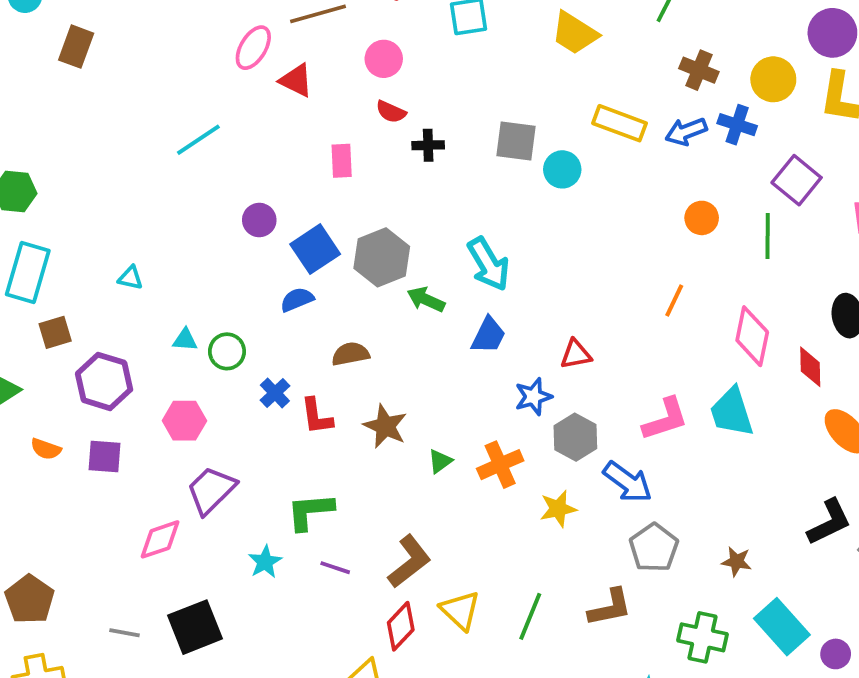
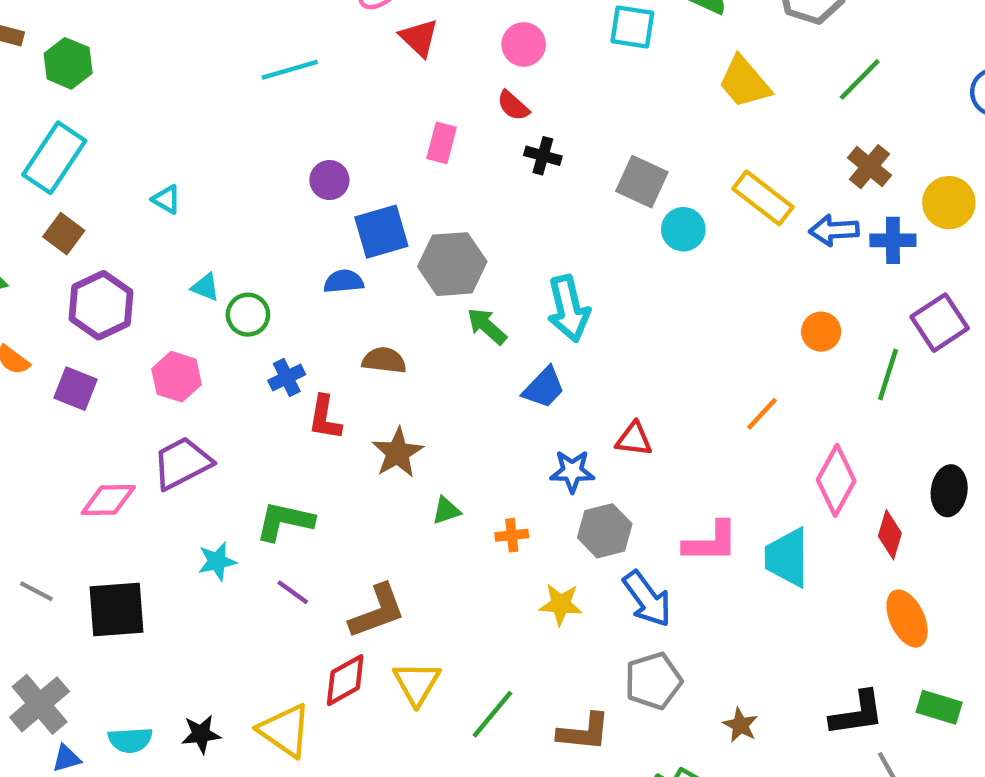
blue cross: (737, 125) -> (893, 240), turned -36
brown square: (55, 332) -> (64, 234), turned 36
orange cross: (500, 465) -> (512, 535), size x0.6

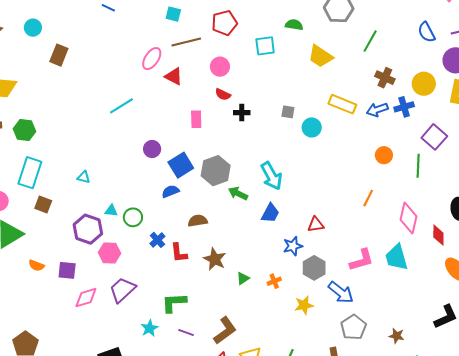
gray square: (642, 182) -> (288, 112), size x0.6
purple hexagon: (101, 305) -> (88, 229), moved
pink diamond: (108, 500) -> (86, 298), moved

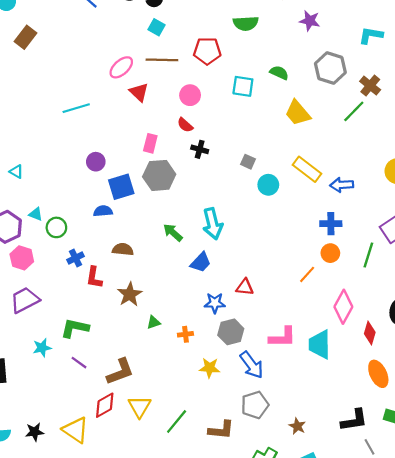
brown cross: (385, 78) -> (370, 86), moved
blue cross: (404, 107) -> (331, 224), moved
orange circle: (384, 155) -> (330, 253), moved
gray hexagon: (216, 171) -> (159, 175), moved

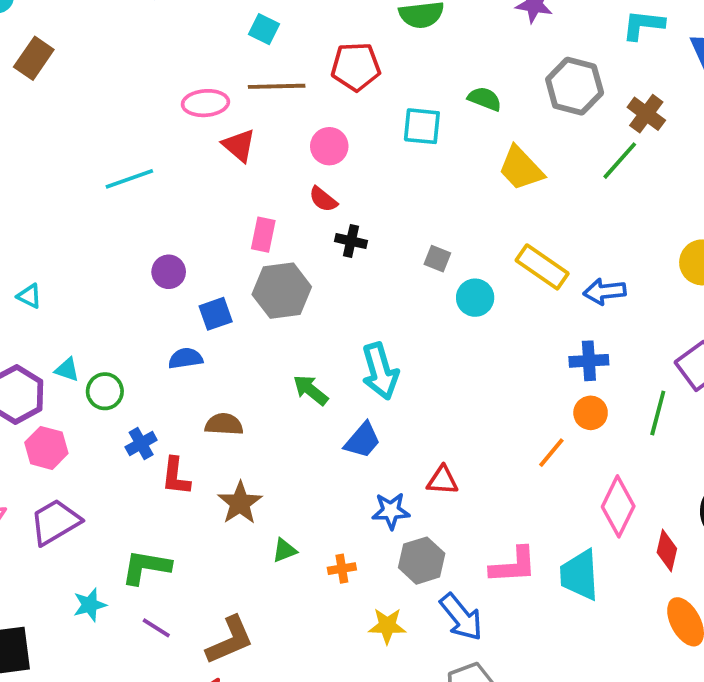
pink ellipse: (121, 67) -> (205, 103), turned 40
blue square: (121, 187) -> (216, 314), size x0.7

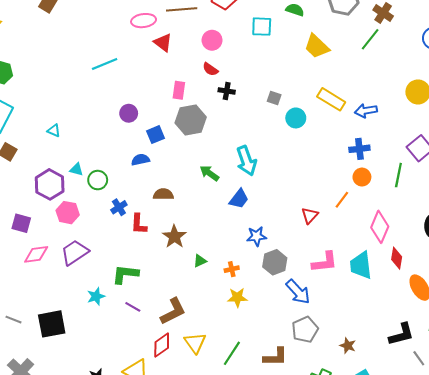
red triangle: (442, 480) -> (310, 216), moved, turned -48
red diamond: (667, 550) -> (397, 258), moved
yellow star: (387, 626) -> (237, 297), moved

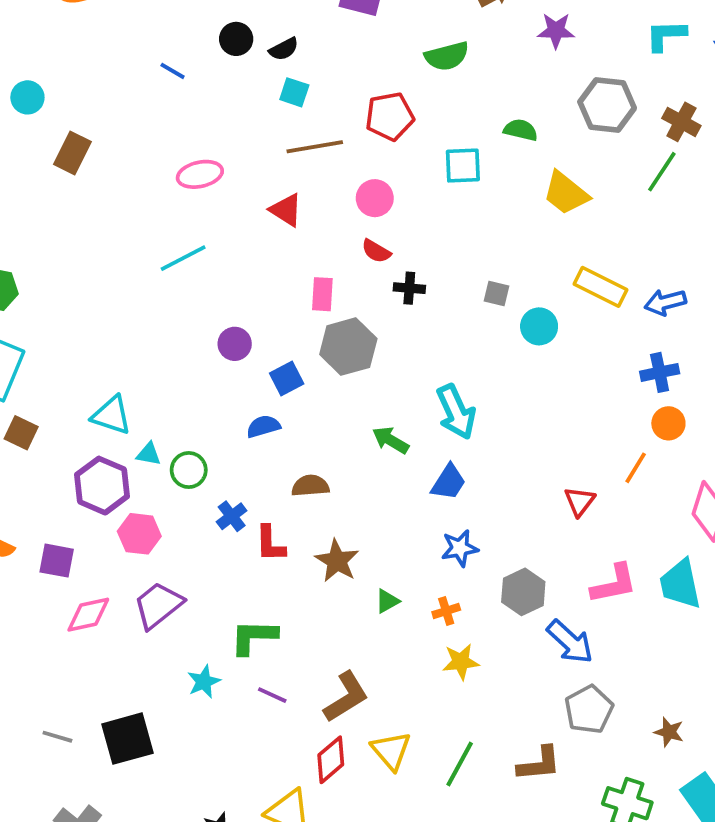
pink ellipse: (144, 21) -> (200, 174), moved
cyan triangle: (54, 131) -> (112, 415), moved, size x1.6
blue star: (257, 236) -> (460, 548), moved

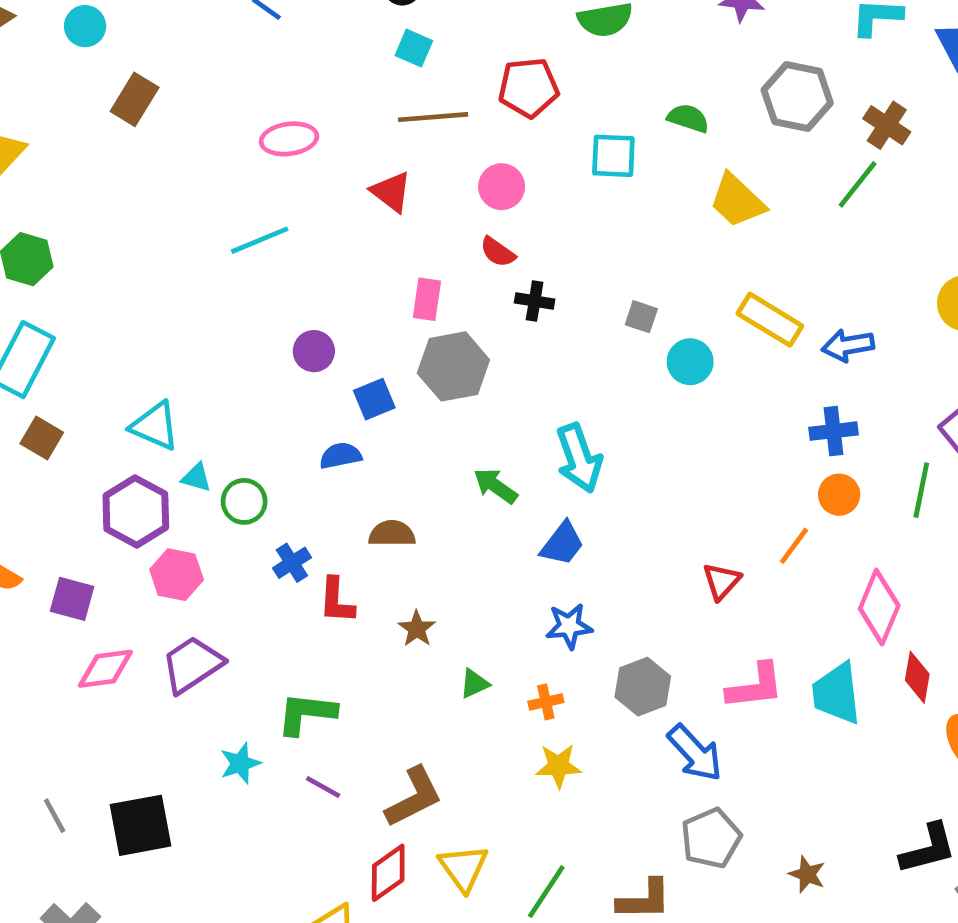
brown star: (337, 561) -> (417, 629), size x0.7
gray line: (57, 737) -> (55, 816), turned 40

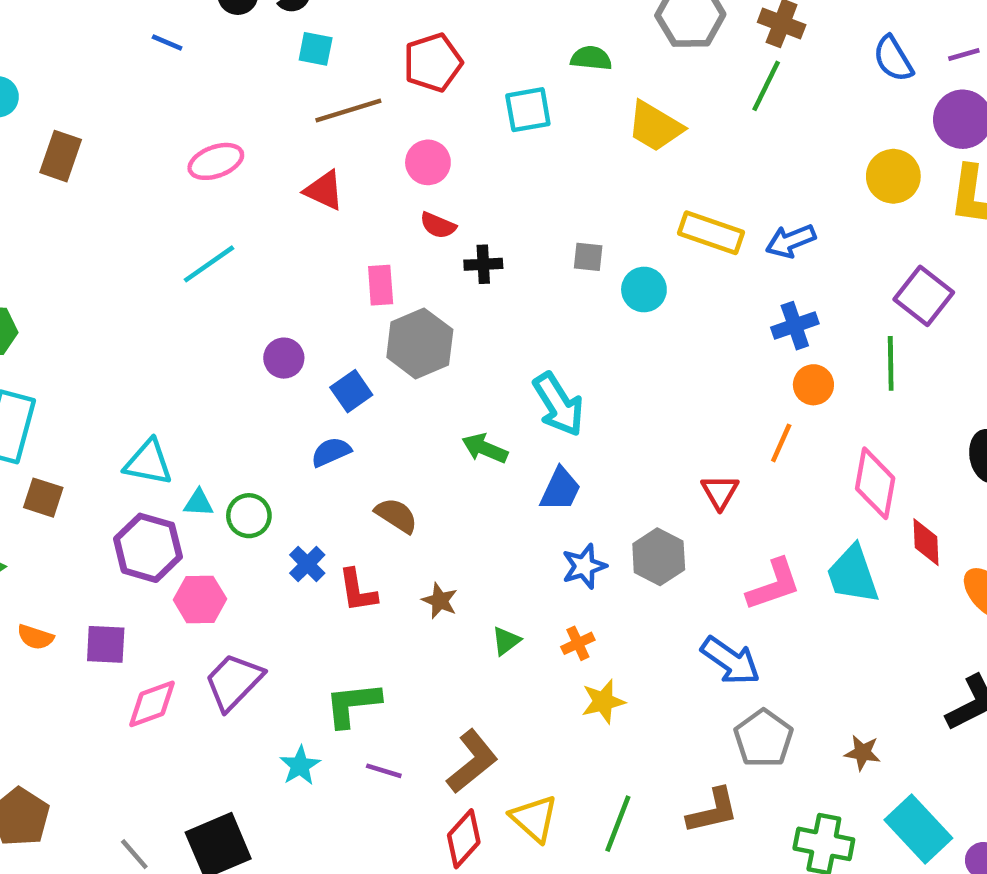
brown semicircle: (392, 534) -> (396, 515), turned 45
gray hexagon: (643, 687) -> (659, 557), moved

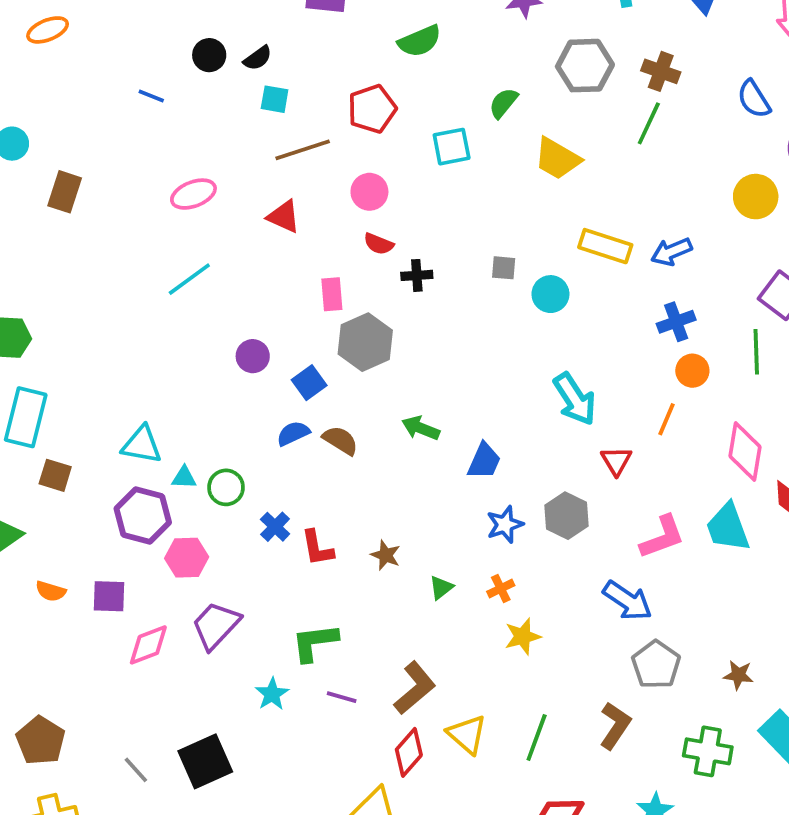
green semicircle: (591, 58) -> (503, 103), turned -56
cyan arrow: (558, 404) -> (575, 399), moved
brown semicircle: (396, 515) -> (340, 440), moved
brown L-shape: (713, 811) -> (615, 726), turned -42

